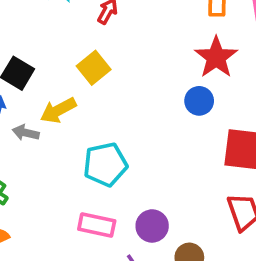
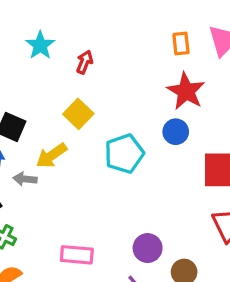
cyan pentagon: (105, 164) -> (124, 154), moved
pink rectangle: (97, 225) -> (77, 255), moved

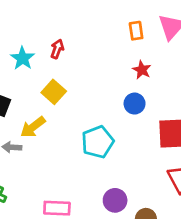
cyan star: (40, 45) -> (23, 58), moved
red star: (186, 91) -> (142, 70), size x0.6
cyan pentagon: (124, 154) -> (98, 142), moved

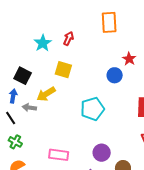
orange rectangle: (136, 31) -> (109, 22), moved, size x1.5
yellow square: (54, 92) -> (63, 70), turned -30
blue circle: (135, 104) -> (115, 75), moved

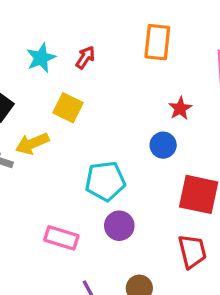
blue circle: (115, 75) -> (163, 145), moved
purple circle: (102, 153) -> (119, 226), moved
pink rectangle: (59, 155) -> (61, 238), moved

